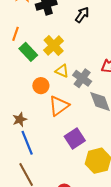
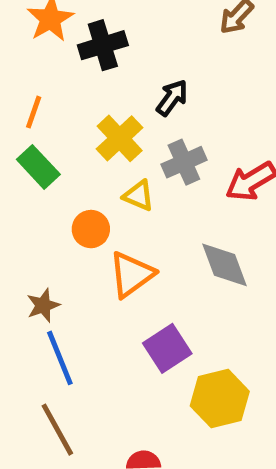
black arrow: (82, 15) -> (172, 98), moved
green rectangle: (28, 52) -> (38, 167), moved
gray cross: (82, 78) -> (184, 162), moved, turned 30

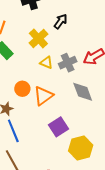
gray cross: (184, 162) -> (68, 63), moved
orange circle: (91, 229) -> (22, 89), moved

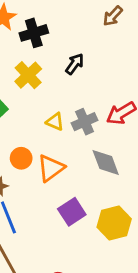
yellow cross: (38, 39) -> (28, 75), moved
yellow hexagon: (81, 148) -> (114, 223), moved

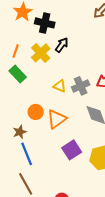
black cross: (34, 33) -> (45, 23), turned 30
black arrow: (75, 64) -> (62, 45), moved

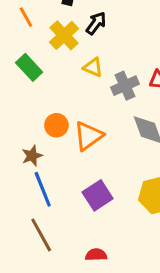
orange line: (16, 51) -> (26, 17), moved, turned -48
yellow triangle: (60, 86) -> (93, 67), moved
purple square: (72, 150) -> (98, 195), moved

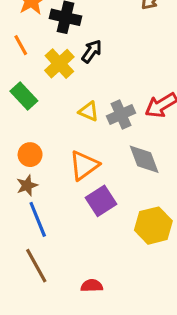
yellow triangle: (93, 67) -> (89, 111), moved
orange circle: (56, 125) -> (30, 155), moved
purple square: (98, 195) -> (101, 201), moved

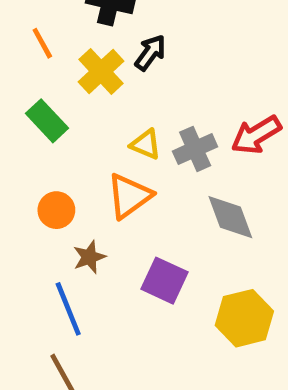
orange triangle: (84, 165) -> (129, 196), moved
brown star: (27, 185) -> (89, 257), moved
purple square: (101, 201) -> (164, 281), turned -32

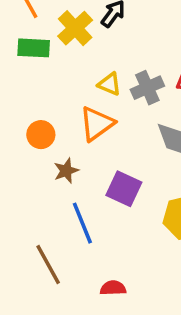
green rectangle: (47, 121) -> (34, 48), moved, turned -44
blue line: (68, 309) -> (82, 223), moved

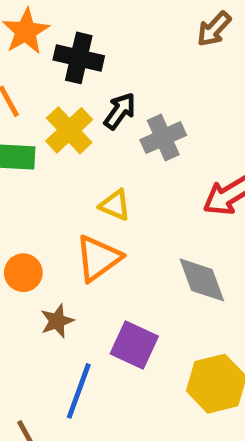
gray cross: (147, 88) -> (163, 138), moved
blue line: (82, 223) -> (79, 391), turned 42

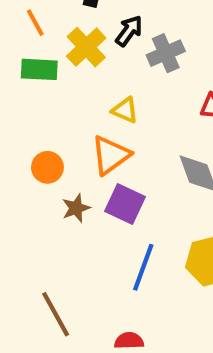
purple square: (134, 345) -> (125, 204), moved
blue line: (79, 391) -> (143, 267), moved

